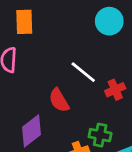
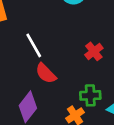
white line: (83, 72) -> (34, 45), moved, turned 35

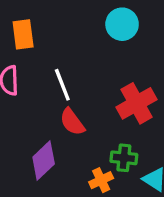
red cross: (94, 51) -> (137, 103), size x1.6

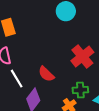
white line: (62, 85) -> (17, 79), moved

